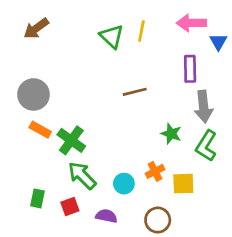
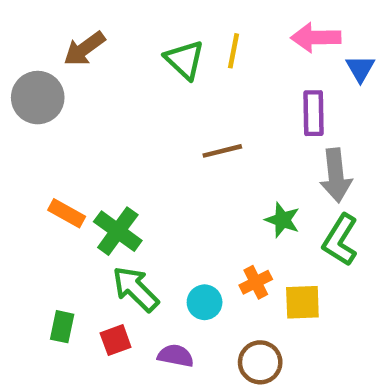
brown arrow: (36, 28) -> (84, 49), moved
gray circle: (33, 94) -> (38, 98), moved

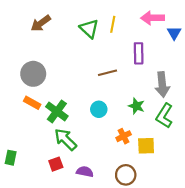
gray circle: (38, 98) -> (33, 74), moved
purple rectangle: (314, 113) -> (139, 53), moved
cyan circle: (205, 302) -> (99, 109), moved
green rectangle: (62, 327) -> (11, 158), moved

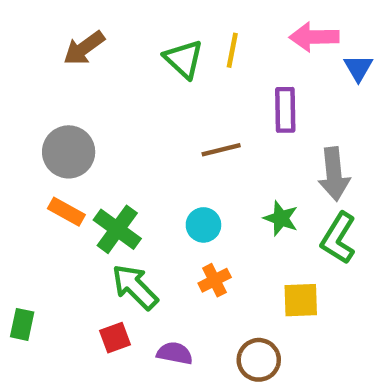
orange cross: (124, 136) -> (215, 280), moved

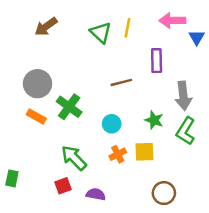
green cross: (117, 229) -> (69, 107), moved
yellow square: (301, 300) -> (144, 152), moved
brown circle: (259, 360) -> (164, 193), moved

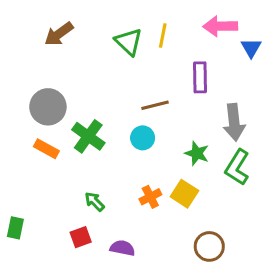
cyan circle: (112, 124) -> (143, 138), moved
yellow square: (144, 152) -> (184, 194), turned 35
green arrow: (74, 158) -> (95, 201), size x0.6

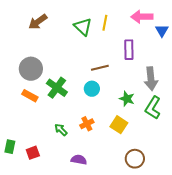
orange cross: (150, 197) -> (87, 124), moved
red square: (81, 237) -> (33, 153), moved

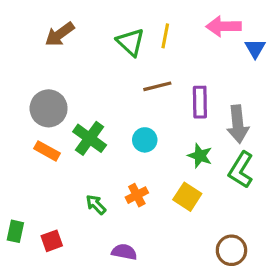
purple rectangle: (129, 50) -> (200, 102), moved
brown line: (100, 68) -> (157, 86), moved
brown circle: (135, 159) -> (231, 250), moved

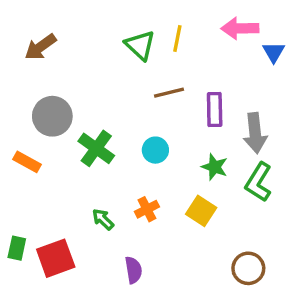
brown arrow: (60, 34) -> (40, 47), moved
orange rectangle: (47, 151) -> (27, 162), moved
red square: (52, 241) -> (56, 258), size x1.6
purple semicircle: (124, 252) -> (133, 270), turned 70

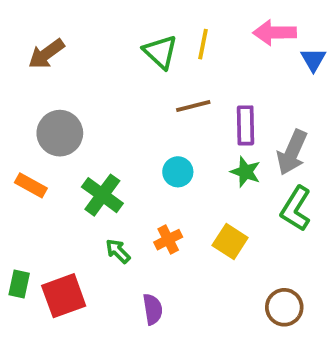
gray arrow: (255, 133) -> (292, 152), turned 30
green cross: (96, 148) -> (102, 195), moved
green star: (215, 167) -> (246, 172), moved

